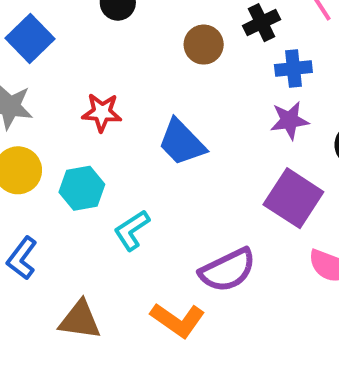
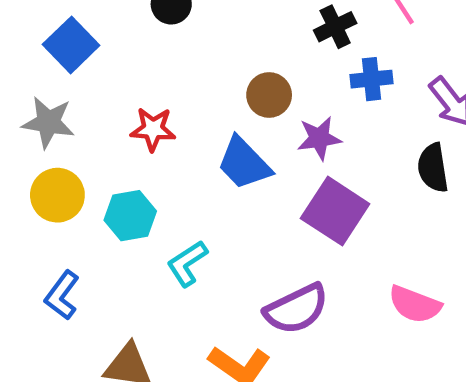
brown circle: (204, 45) -> (269, 95), moved
purple star: (289, 120) -> (319, 138), moved
purple square: (293, 198) -> (335, 211), moved

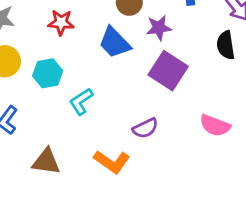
purple semicircle: (296, 309) -> (145, 128), size x0.7

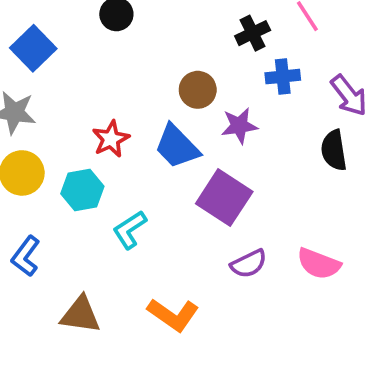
red star: (61, 22) -> (111, 139), moved, turned -30
purple square: (168, 71) -> (224, 198), moved
purple semicircle: (145, 128) -> (249, 264), moved

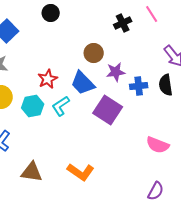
blue cross: (283, 77) -> (139, 86), moved
cyan L-shape: (130, 230) -> (61, 106), moved
purple semicircle: (249, 264) -> (156, 191), moved, turned -36

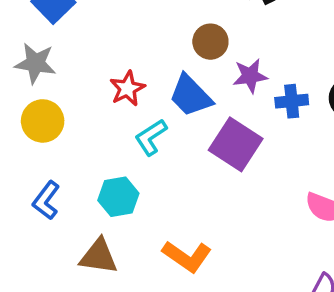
cyan hexagon: (33, 106) -> (118, 197), moved

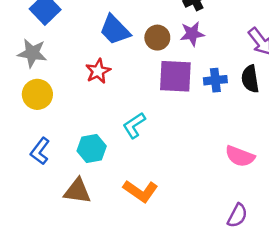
purple star: (250, 76) -> (192, 34), moved
blue trapezoid: (191, 96) -> (115, 30), moved
cyan L-shape: (151, 137) -> (134, 125), moved
purple square: (236, 144) -> (175, 76), moved, turned -30

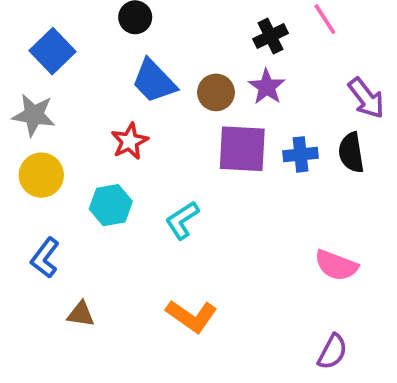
purple star: (192, 34) -> (267, 87), turned -30
cyan hexagon: (92, 149) -> (111, 205), moved
brown triangle: (77, 191) -> (81, 314), moved, size x0.7

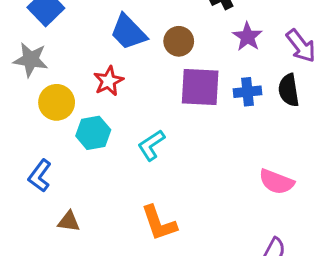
purple star: (267, 87) -> (247, 37), moved
yellow circle: (41, 175) -> (57, 102), moved
orange L-shape: (192, 316) -> (159, 223), turned 36

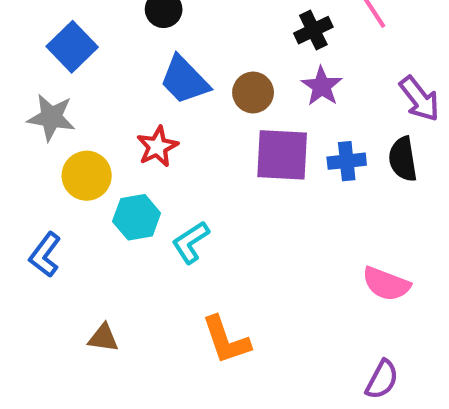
purple star: (247, 37) -> (322, 86), moved
cyan L-shape: (151, 145) -> (191, 242), moved
blue L-shape: (40, 176) -> (45, 255), moved

